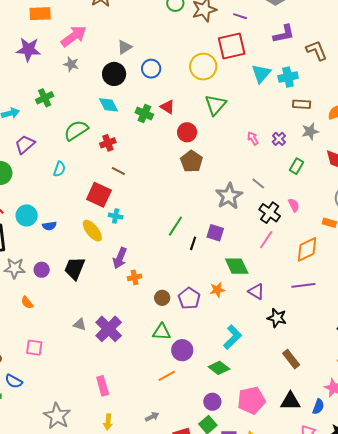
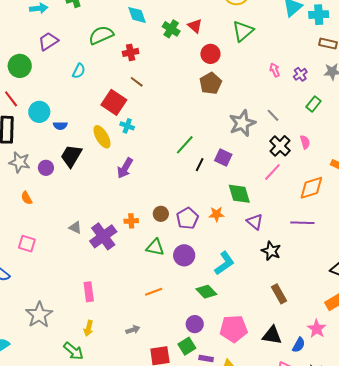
black trapezoid: (75, 268) -> (71, 156), moved
orange cross: (135, 277) -> (131, 221), moved
purple circle: (182, 350) -> (184, 255), moved

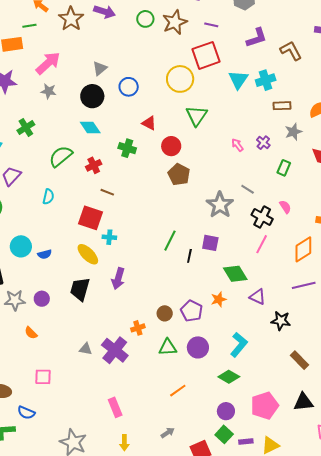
green cross: (171, 29) -> (127, 148), moved
black trapezoid: (71, 156) -> (80, 289), moved

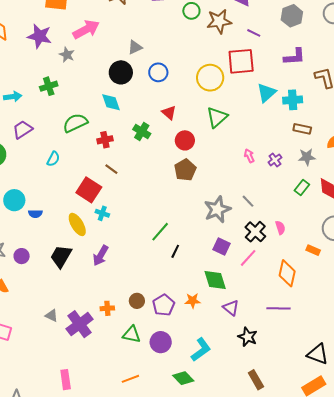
gray star: (49, 91) -> (67, 55), moved
green rectangle: (284, 168) -> (302, 188), moved
purple square: (210, 243) -> (222, 247), moved
orange diamond: (303, 249) -> (287, 273), turned -60

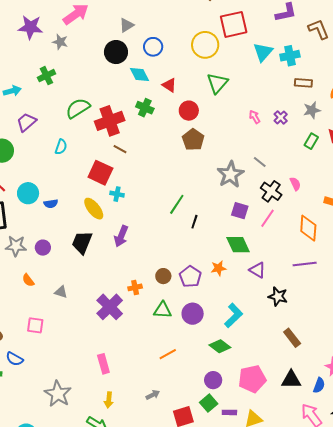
cyan diamond: (111, 102) -> (140, 75), moved
red cross: (105, 140) -> (110, 121), size x1.8
gray triangle: (51, 316) -> (61, 292), moved

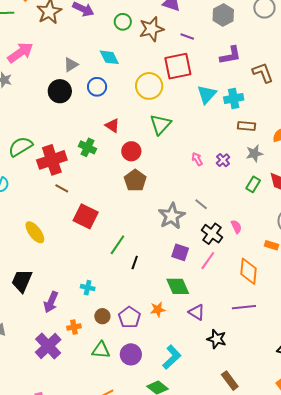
cyan diamond: (140, 75) -> (109, 57), moved
red square: (100, 173) -> (86, 216), moved
cyan cross: (117, 194) -> (88, 288), moved
yellow ellipse: (94, 209) -> (35, 232), moved
purple arrow: (121, 236) -> (51, 302), moved

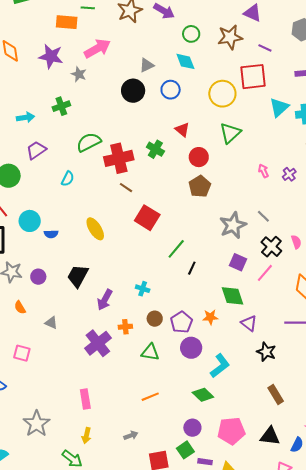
green circle: (123, 22) -> (191, 34), moved
purple circle: (131, 354) -> (191, 348), moved

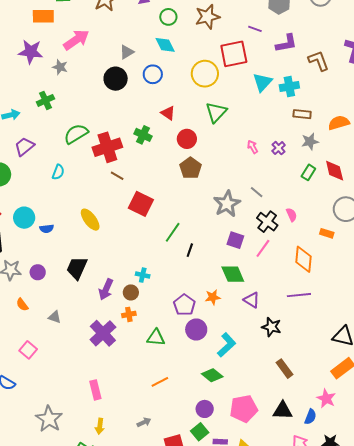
purple line: (265, 48) -> (255, 29), moved
brown circle: (155, 319) -> (131, 292), moved
pink square: (22, 353) -> (28, 350), turned 30

